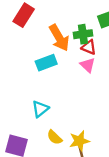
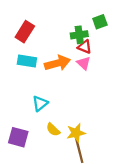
red rectangle: (24, 15) -> (25, 32), moved
orange arrow: (59, 38) -> (57, 63), moved, turned -75
cyan rectangle: (46, 63) -> (27, 61), moved, turned 30

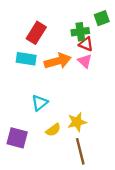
red rectangle: (25, 32) -> (36, 33), moved
yellow semicircle: (53, 130) -> (53, 130), turned -80
yellow star: (76, 133) -> (77, 122), moved

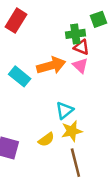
red rectangle: (36, 33) -> (16, 21), moved
cyan rectangle: (26, 59) -> (20, 76), moved, turned 30
cyan triangle: (40, 103) -> (65, 110), moved

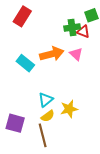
red triangle: (82, 47) -> (83, 32), moved
cyan triangle: (65, 110) -> (46, 100), moved
brown line: (75, 163) -> (43, 135), moved

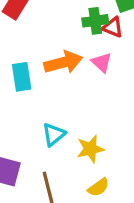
cyan rectangle: (25, 63) -> (22, 77), turned 42
yellow semicircle: (48, 116) -> (98, 187), moved

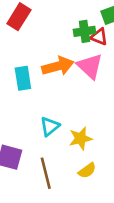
pink triangle: (102, 62) -> (90, 66), size x1.5

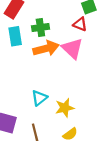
green cross: (85, 31) -> (40, 28), moved
cyan rectangle: (23, 78) -> (15, 36), moved

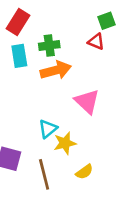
pink triangle: (72, 48) -> (87, 101), moved
yellow star: (65, 108) -> (65, 143), moved

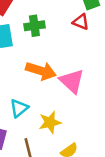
orange arrow: (56, 70) -> (41, 71), moved, turned 32
cyan triangle: (48, 129) -> (19, 108), moved

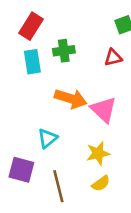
red triangle: (81, 22) -> (113, 58), moved, turned -36
yellow star: (50, 122) -> (98, 153), moved

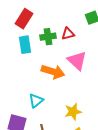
red triangle: (113, 58) -> (68, 34), moved
pink triangle: (104, 110) -> (77, 61), moved

